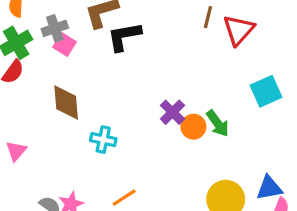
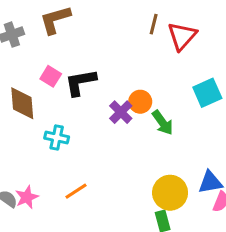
black L-shape: (124, 36) -> (81, 82), moved
pink square: (65, 44) -> (51, 76), moved
orange circle: (193, 127) -> (140, 102), moved

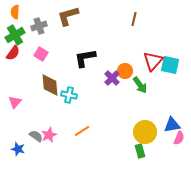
red triangle: (182, 36) -> (153, 61), moved
pink square: (51, 76) -> (41, 54), moved
cyan square: (207, 93) -> (170, 65), turned 36
brown diamond: (22, 103) -> (50, 85), moved

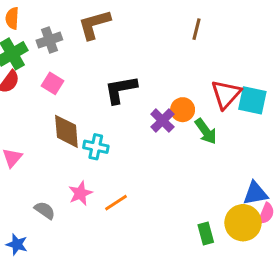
yellow circle: (145, 132) -> (243, 223), moved
pink star: (49, 135) -> (80, 193), moved
blue star: (18, 149) -> (17, 244), moved

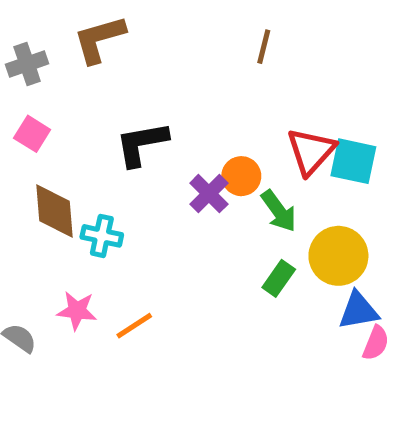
pink star: (80, 193) -> (77, 311), turned 30
yellow circle: (243, 223) -> (338, 256), moved
green rectangle: (206, 234) -> (279, 278), moved, turned 50

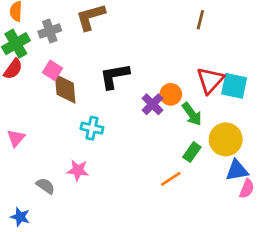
brown line: (264, 47) -> (200, 20), moved
brown diamond: (54, 211) -> (65, 89), moved
orange line: (134, 326) -> (171, 179), moved

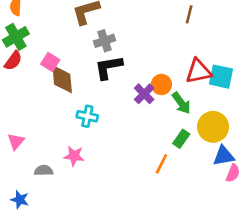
gray cross: (50, 31) -> (105, 41), moved
red triangle: (210, 80) -> (198, 71), turned 36
pink triangle: (16, 138) -> (16, 141), moved
orange line: (171, 179) -> (161, 164), turned -30
gray semicircle: (45, 186) -> (44, 171), turned -36

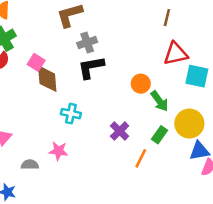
red triangle: (198, 71) -> (176, 54), moved
purple cross: (144, 94) -> (120, 131), moved

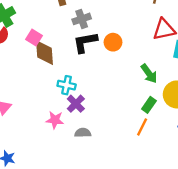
orange circle: (141, 84) -> (113, 42), moved
purple cross: (120, 131) -> (76, 104), moved
orange line: (141, 158) -> (142, 127), moved
gray semicircle: (30, 165) -> (83, 133), moved

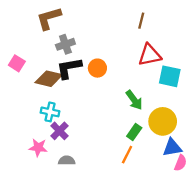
brown diamond: (44, 53) -> (49, 79), moved, turned -72

